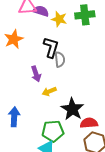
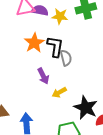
orange star: (14, 39) -> (34, 43), moved

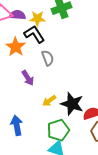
black L-shape: (55, 47) -> (34, 34), moved, turned -35
yellow arrow: (59, 92) -> (49, 101), moved

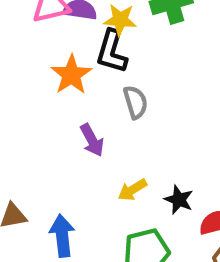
black L-shape: (34, 34) -> (112, 52), turned -135
black star: (72, 104) -> (179, 200), size x0.6

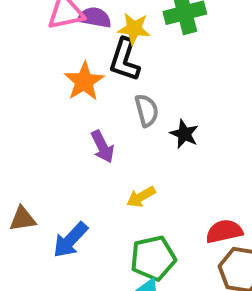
black star: (179, 200) -> (184, 134), moved
blue arrow: (62, 236) -> (70, 240), turned -132

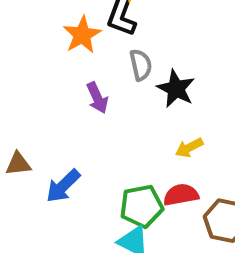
black star: (184, 134) -> (176, 89), size x1.4
yellow arrow: (141, 197) -> (189, 148), moved
red semicircle: (224, 231) -> (181, 195), moved

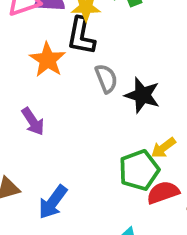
purple arrow: (97, 98) -> (33, 121), moved
green pentagon: (142, 206) -> (139, 170), moved

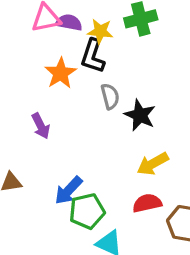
yellow arrow: (163, 148) -> (153, 164), size x1.4
green pentagon: (139, 170) -> (87, 211), moved
blue arrow: (53, 202) -> (68, 190), moved

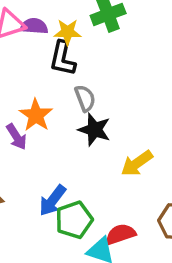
orange star: (61, 73) -> (36, 115), moved
black star: (140, 115) -> (94, 130), moved
red semicircle: (147, 203) -> (121, 234), moved

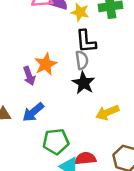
black L-shape: (63, 58) -> (86, 41), moved, turned -30
blue arrow: (53, 200) -> (33, 112), moved

